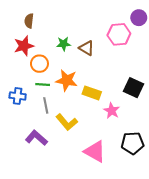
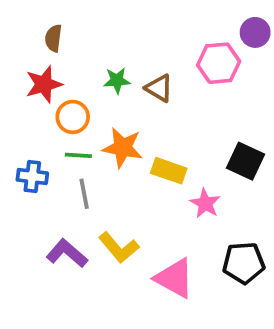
yellow L-shape: (67, 122) -> (119, 248), moved

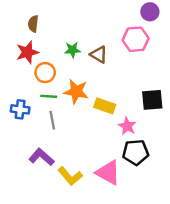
purple circle: (255, 32) -> (150, 12), moved
black square: (246, 161) -> (152, 100), turned -30
yellow L-shape: (119, 248) -> (70, 176), moved
black pentagon: (244, 263) -> (136, 152), moved

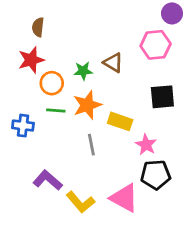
green star: (72, 50) -> (83, 71), moved
orange star: (76, 92) -> (87, 105), turned -30
black square: (152, 100) -> (162, 97), moved
gray line: (52, 120) -> (91, 145), moved

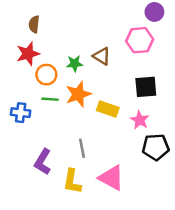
gray line: (91, 145) -> (82, 148), moved
pink star: (146, 145) -> (140, 120), moved
black pentagon: (156, 175) -> (156, 147), moved
purple L-shape: (48, 180) -> (43, 162), turned -100
yellow L-shape: (80, 202) -> (72, 181), turned 50

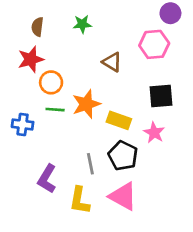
green star: (75, 64) -> (82, 24), moved
black pentagon: (156, 147) -> (123, 156), moved, turned 30

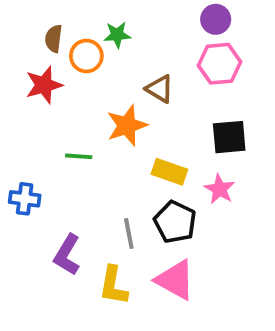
purple circle: (170, 13) -> (216, 19), moved
orange circle: (51, 82) -> (86, 56), moved
orange star: (86, 104) -> (127, 125), moved
blue cross: (23, 124) -> (25, 199), moved

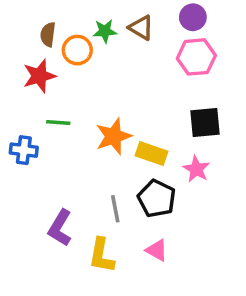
brown triangle: (160, 89) -> (141, 28), moved
orange star: (127, 125) -> (114, 136), moved
green line: (79, 156) -> (58, 123), moved
blue cross: (25, 199) -> (24, 150), moved
pink triangle: (175, 280) -> (157, 250), size x0.6

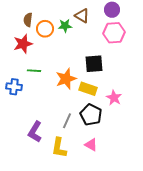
green star: (105, 31) -> (65, 26), moved
black square: (205, 123) -> (94, 64), moved
gray line: (115, 209) -> (67, 121), turned 35

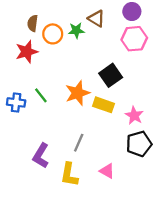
black square: (94, 64) -> (111, 75), turned -30
green line: (34, 71) -> (41, 95), moved, turned 48
black pentagon: (91, 115) -> (139, 144), moved, turned 30

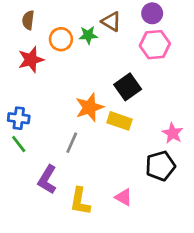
brown semicircle: (33, 23) -> (28, 20), moved
green line: (41, 95) -> (19, 144), moved
pink star: (134, 115) -> (173, 133), moved
gray line: (79, 143) -> (72, 143), moved

